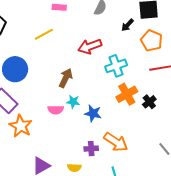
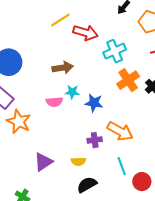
yellow line: (44, 34) -> (60, 20), moved
red arrow: (90, 46) -> (85, 33), turned -140
brown arrow: (66, 78) -> (63, 68), turned 60

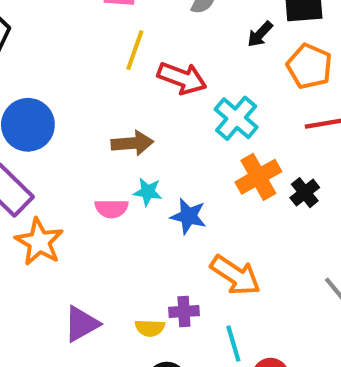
yellow line: (60, 20) -> (135, 50), turned -42
cyan cross: (115, 51) -> (236, 118), turned -30
purple cross: (95, 140) -> (184, 311), moved

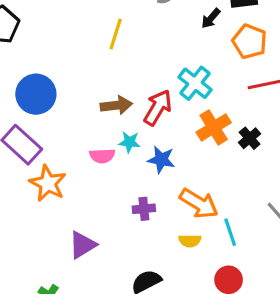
red arrow: (182, 78) -> (158, 108), moved, turned -78
purple cross: (184, 311) -> (144, 209), moved
yellow semicircle: (150, 328) -> (190, 241), moved
cyan line: (233, 344) -> (230, 232), moved

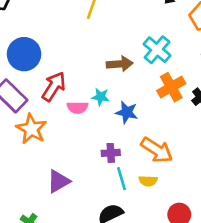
brown arrow: (116, 105) -> (120, 64), moved
red arrow: (158, 108) -> (54, 87), moved
cyan line: (230, 232) -> (122, 179), moved

